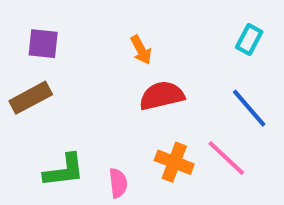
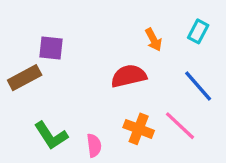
purple square: (43, 44) -> (51, 48), moved
orange arrow: (141, 50) -> (154, 40), moved
green L-shape: (64, 171) -> (51, 136), turned 64

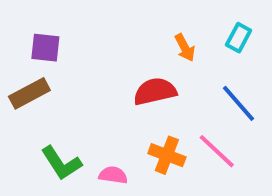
purple square: (51, 48) -> (45, 48), moved
pink semicircle: (94, 145) -> (113, 175), turned -75

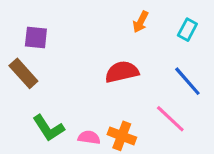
orange arrow: (185, 48) -> (141, 22), moved, turned 55
brown rectangle: (29, 93) -> (23, 73), turned 76
orange cross: (167, 155) -> (122, 136), moved

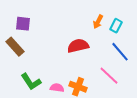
orange arrow: (141, 22) -> (98, 22), moved
cyan rectangle: (187, 30) -> (116, 26), moved

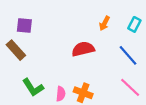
cyan rectangle: (116, 26) -> (134, 24), moved
pink line: (109, 76) -> (130, 87), moved
pink semicircle: (57, 88) -> (61, 94), turned 88

